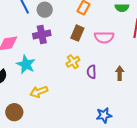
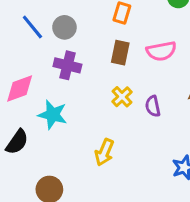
purple cross: (42, 35) -> (67, 65), turned 36
yellow arrow: (39, 92) -> (104, 152), moved, turned -36

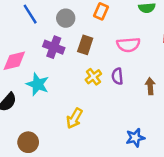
gray circle: (64, 27) -> (66, 18), moved
brown rectangle: (120, 53) -> (85, 45), moved
purple semicircle: (153, 106) -> (117, 76), moved

